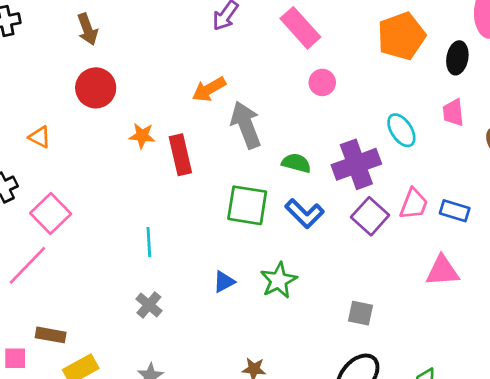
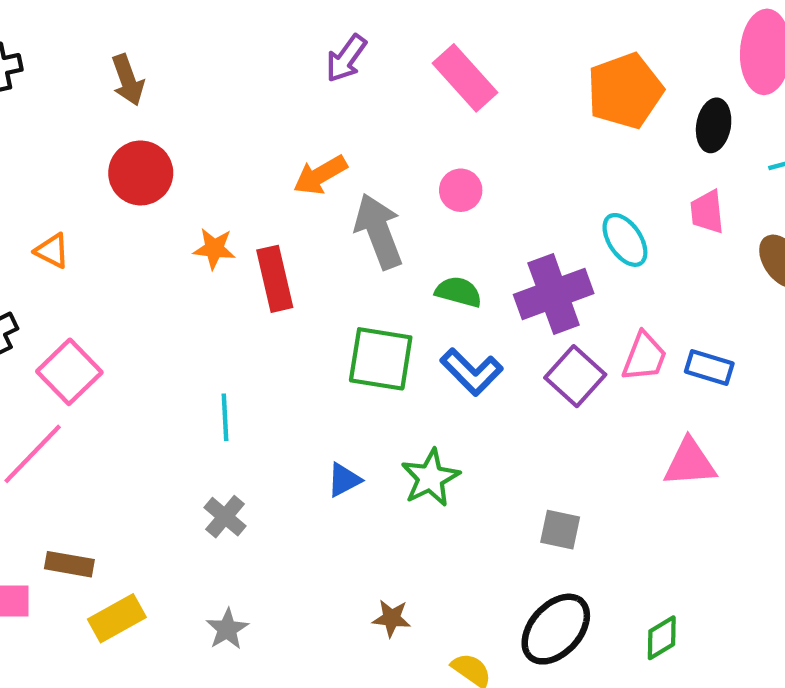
pink circle: (322, 82) -> (461, 190), moved

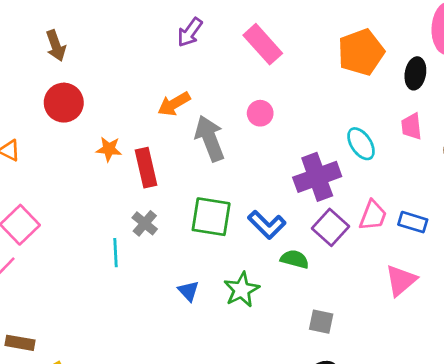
green semicircle: (458, 292) -> (295, 259), moved
pink triangle: (690, 463) -> (401, 280), turned -36
blue triangle: (344, 480) -> (188, 291), turned -45
gray cross: (225, 517) -> (145, 223), moved

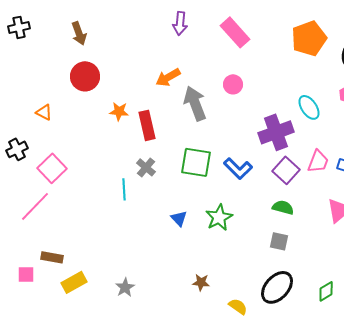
purple arrow: (190, 32) -> (180, 23), turned -30
green semicircle: (295, 259) -> (283, 207), moved

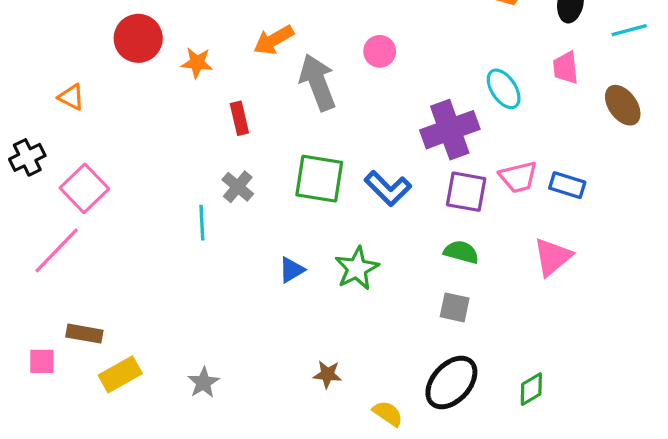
orange star: (119, 111) -> (197, 63), moved
red rectangle: (147, 125) -> (239, 118), size x0.7
pink trapezoid: (318, 161) -> (518, 177), turned 55
purple square: (286, 170) -> (466, 192), turned -32
blue triangle: (179, 218) -> (292, 270), turned 42

